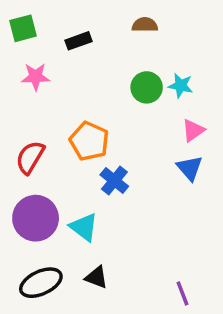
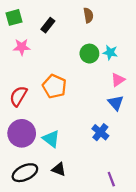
brown semicircle: (145, 25) -> (88, 15), turned 80
black rectangle: (79, 41) -> (48, 25), turned -32
blue cross: (114, 181) -> (100, 132), moved

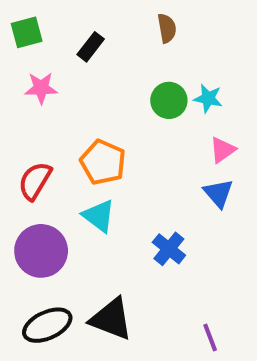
blue cross: (100, 132) -> (169, 249), moved
cyan triangle: (51, 139) -> (99, 216), moved
black triangle: (59, 169) -> (111, 319), size x1.6

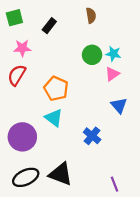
pink triangle: (223, 150) -> (112, 74), moved
red semicircle: (35, 181) -> (17, 75), moved

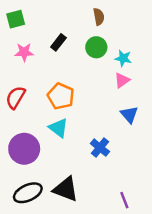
black rectangle: (49, 26) -> (58, 42), moved
green circle: (92, 55) -> (96, 47), moved
red semicircle: (17, 75) -> (16, 97), moved

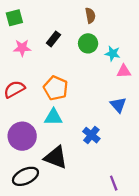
pink triangle: (122, 80) -> (124, 71), moved, turned 32
red semicircle: (16, 97) -> (14, 89), turned 30
cyan triangle: (58, 128) -> (53, 117), turned -36
black triangle: (66, 189) -> (56, 157), moved

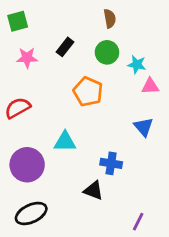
orange pentagon: (56, 88) -> (88, 92), moved
blue cross: (91, 135) -> (111, 163), turned -30
black triangle: (56, 157) -> (93, 190), moved, size x0.7
purple line: (114, 183) -> (138, 222), turned 48

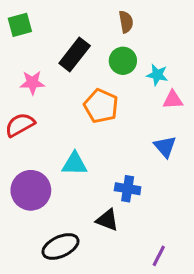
black rectangle: (65, 47) -> (75, 55), size x1.5
pink star: (27, 58) -> (32, 83), moved
black ellipse: (31, 213) -> (60, 246), moved

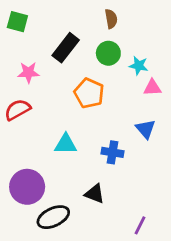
green square: (20, 25) -> (17, 22), turned 30
blue cross: (128, 189) -> (112, 152), moved
purple circle: (31, 190) -> (27, 187), moved

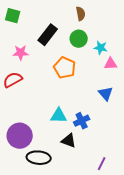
cyan triangle: (66, 144) -> (59, 116), moved
blue cross: (112, 152) -> (82, 121), moved, turned -35
black ellipse: (53, 217) -> (39, 158), turned 30

